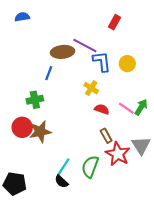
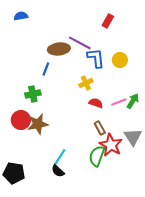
yellow cross: (91, 88) -> (86, 83), turned 32
pink line: (126, 108) -> (119, 102), turned -56
green semicircle: (90, 167) -> (97, 156), moved

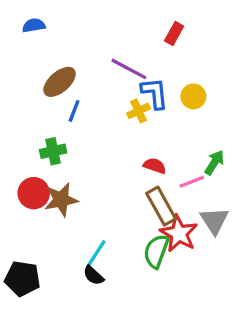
brown ellipse: (59, 49) -> (60, 82), moved, turned -35
yellow cross: (86, 83) -> (139, 111), moved
pink line: (119, 102) -> (192, 182), moved
brown rectangle: (100, 128) -> (161, 206), size x1.6

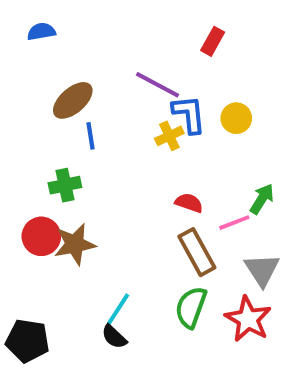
blue line: (74, 111) -> (91, 136), turned -30
red star: (179, 233) -> (248, 319), moved

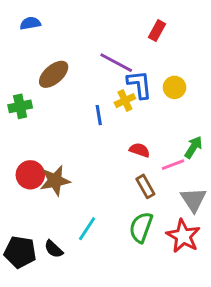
blue line: (91, 136) -> (99, 115), moved
green cross: (65, 185) -> (20, 106), moved
brown rectangle: (197, 252) -> (145, 186), size x0.7
black semicircle: (114, 337) -> (54, 249), moved

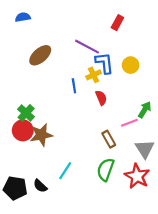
green cross: (20, 106) -> (26, 113), moved, turned -35
red semicircle: (140, 150) -> (101, 98), moved, turned 48

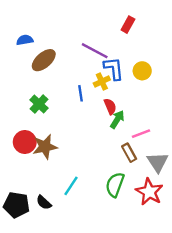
blue semicircle: (23, 17) -> (25, 40), moved
green arrow: (145, 110) -> (117, 119), moved
green cross: (26, 113) -> (39, 104), moved
brown rectangle: (109, 139) -> (129, 153), moved

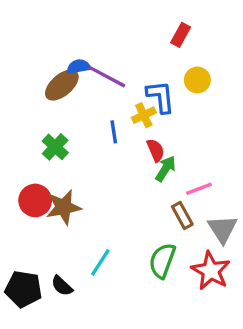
blue semicircle: (25, 40) -> (79, 67), moved
purple line: (95, 51) -> (107, 77), moved
yellow circle: (142, 71) -> (197, 80), moved

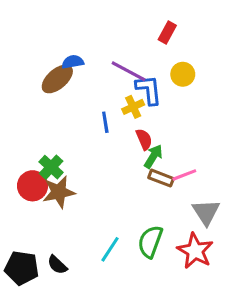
purple line: (107, 77) -> (129, 71), moved
green cross: (55, 147) -> (51, 167), moved
brown rectangle: (182, 216) -> (161, 178), moved, turned -40
cyan line: (100, 262) -> (110, 249), moved

